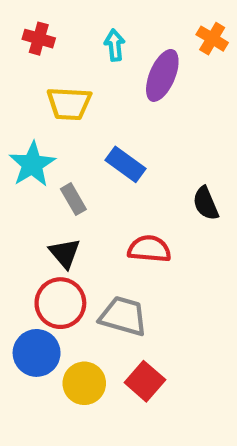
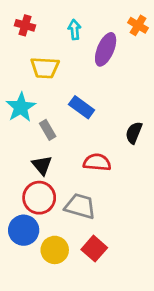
black semicircle: (206, 203) -> (134, 133), turned 45

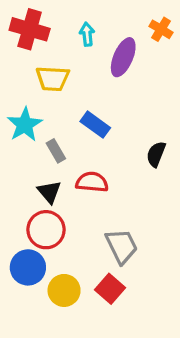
red cross: (25, 25) -> (30, 29), size x1.6
red semicircle: (97, 162) -> (92, 182), moved
gray trapezoid: (80, 206) -> (122, 246), moved, turned 48

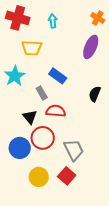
purple ellipse: (123, 57) -> (91, 47), moved
gray rectangle: (56, 151) -> (42, 93), moved
red circle: (46, 230) -> (43, 138), moved
blue circle: (28, 267) -> (20, 148), moved

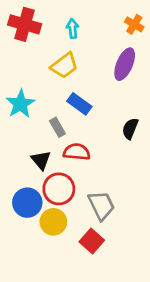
yellow trapezoid: (32, 48) -> (64, 66), moved, turned -40
yellow circle: (39, 177) -> (53, 222), moved

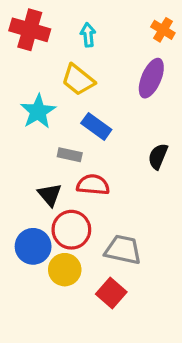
yellow trapezoid: (64, 66) -> (78, 80), turned 76
cyan star: (20, 104) -> (38, 111), moved
gray rectangle: (57, 127) -> (70, 155), turned -48
gray trapezoid: (101, 205) -> (123, 250), turned -52

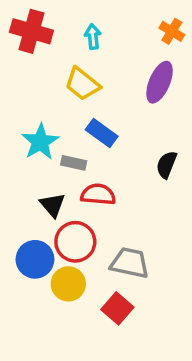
cyan star: (38, 111) -> (40, 142), moved

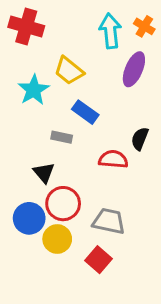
cyan arrow: (93, 37) -> (110, 31), moved, size x1.6
cyan star: (40, 142) -> (34, 90), moved
red semicircle: (98, 194) -> (113, 159), moved

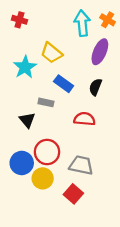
red cross: (26, 26) -> (19, 20), size x0.6
black semicircle: (140, 139) -> (95, 87), moved
black triangle: (44, 173) -> (27, 120), moved

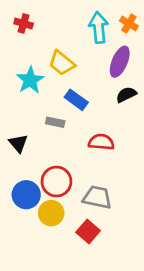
black semicircle: (95, 87) -> (126, 95), moved, turned 42
black triangle: (27, 120) -> (18, 143), moved

